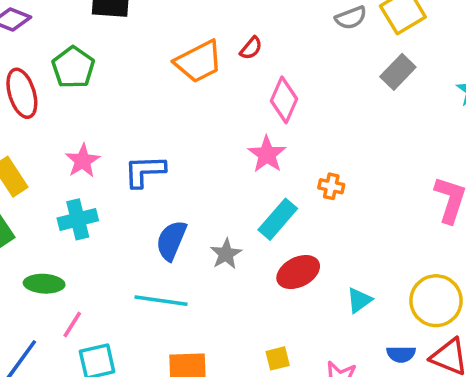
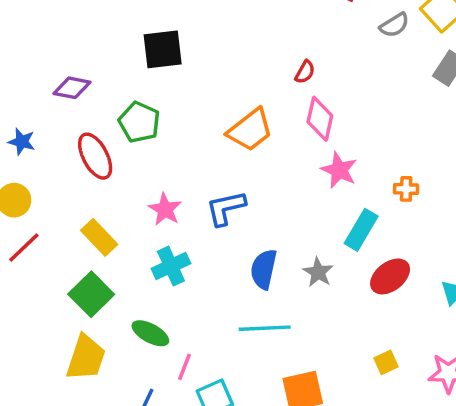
orange trapezoid: (199, 61) -> (250, 130), moved
pink diamond: (284, 100) -> (320, 119), moved
green ellipse: (44, 284) -> (150, 333), turned 36

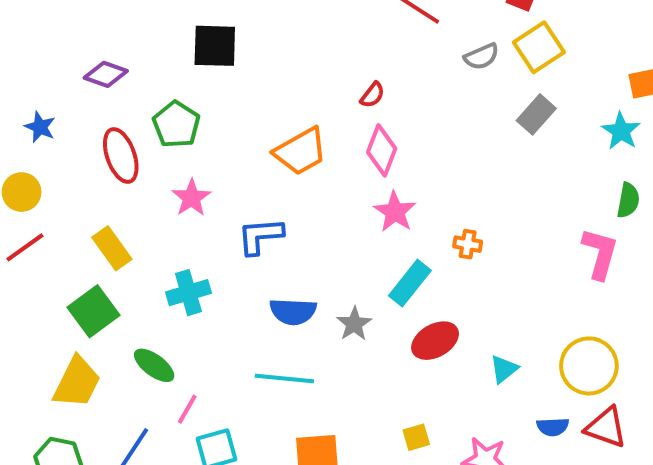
pink star: (165, 209) -> (191, 198), moved
blue semicircle: (264, 269) -> (293, 311), turned -108

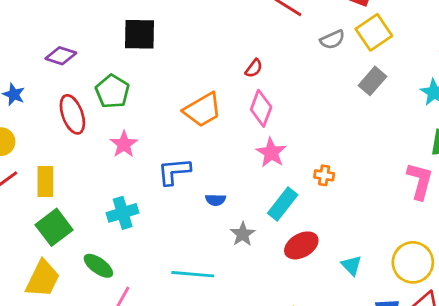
yellow rectangle: (112, 248) -> (45, 182), moved, turned 36
blue semicircle: (293, 311) -> (215, 200), moved, size x0.6
cyan triangle: (504, 369) -> (351, 265), turned -35

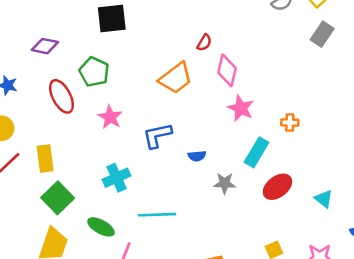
red semicircle: (254, 68) -> (204, 43), moved
gray star: (243, 234) -> (225, 183), turned -30
cyan line: (193, 274) -> (157, 215), moved

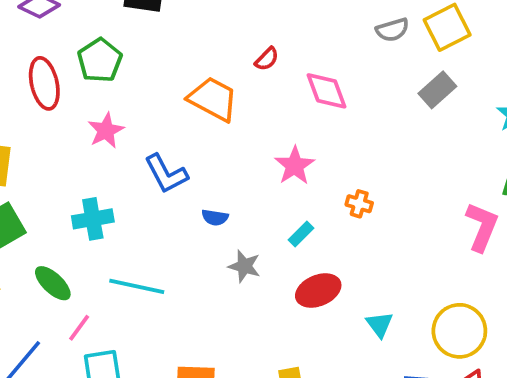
pink diamond: (227, 70) -> (327, 91), moved, turned -48
orange trapezoid: (176, 78) -> (213, 99), turned -129
blue L-shape: (157, 135) -> (166, 174), turned -120
cyan rectangle: (257, 152) -> (301, 234), size x0.6

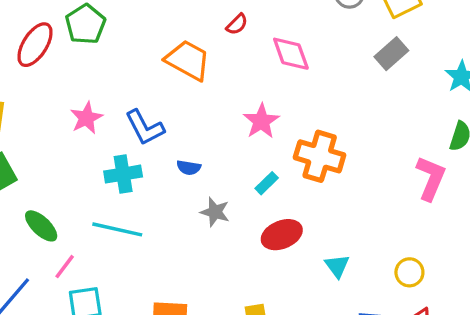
red ellipse: (44, 83) -> (35, 45), turned 45
pink star: (106, 131) -> (86, 118), moved
orange cross: (359, 204) -> (320, 156), size x2.0
cyan cross: (93, 219) -> (123, 174), moved
yellow circle: (459, 331) -> (409, 272), size x0.6

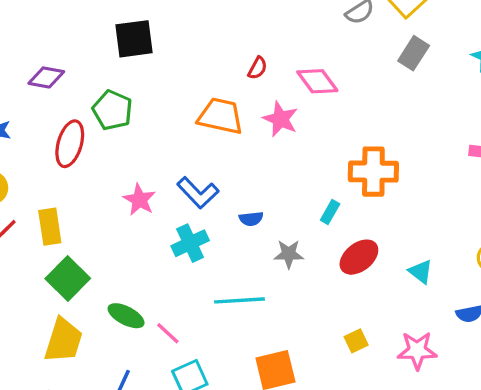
pink star: (261, 121) -> (280, 119), moved
cyan line: (117, 229) -> (240, 300), moved
pink line: (65, 267) -> (168, 333), moved, turned -68

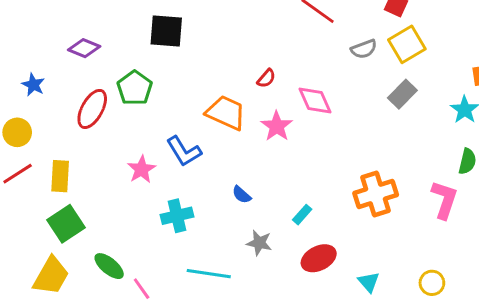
orange cross: (373, 172) -> (376, 194), moved, turned -30
blue L-shape: (198, 193) -> (184, 151), moved
blue semicircle: (251, 219) -> (242, 195), moved, turned 36

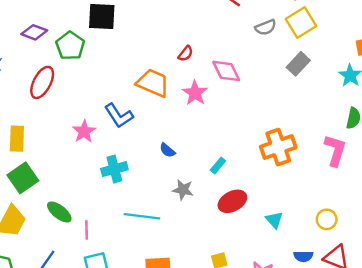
green pentagon: (135, 88) -> (70, 46), moved
pink line: (142, 289) -> (87, 230), turned 36

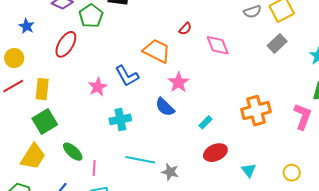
pink star: (195, 93) -> (179, 82), moved
blue semicircle: (167, 150) -> (165, 107), size x1.5
gray star: (183, 190) -> (170, 172), moved

